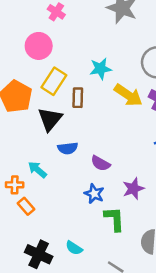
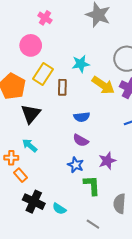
black triangle: (50, 119) -> (31, 114), moved
blue semicircle: (68, 148) -> (82, 117), moved
black cross: (39, 254) -> (34, 202), moved

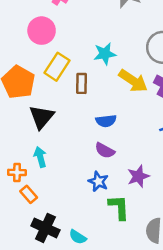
cyan arrow: (30, 145) -> (40, 157), turned 35

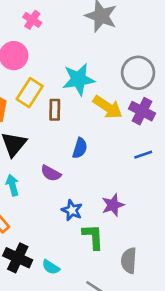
cyan star: (105, 54) -> (79, 79), size x1.4
blue semicircle: (106, 121) -> (80, 148), turned -66
purple semicircle: (105, 151) -> (51, 173), moved

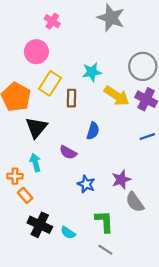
cyan star: (79, 79) -> (92, 72), size x0.7
green L-shape: (93, 237) -> (104, 221), moved
gray semicircle: (129, 260) -> (135, 202), moved, turned -40

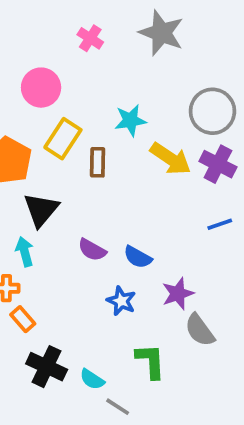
pink cross: (52, 21) -> (90, 38), moved
blue semicircle: (93, 131) -> (138, 257), moved, turned 102
cyan arrow: (35, 163) -> (25, 252), moved
gray line: (105, 250) -> (118, 407), moved

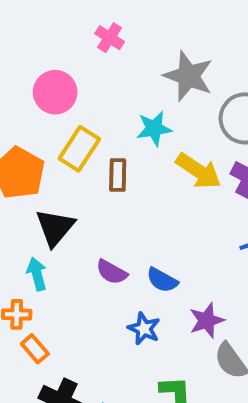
gray star: (161, 33) -> (188, 76), moved

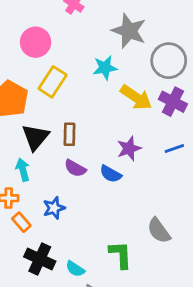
brown rectangle: (118, 175) -> (70, 134), moved
purple star: (207, 320) -> (129, 148), moved
blue star: (144, 329) -> (54, 208), moved, turned 30

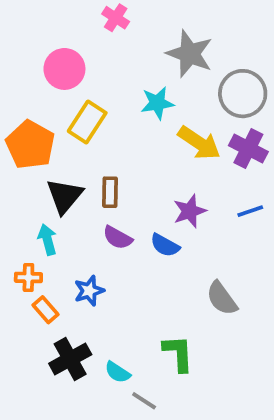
gray semicircle: (159, 231) -> (222, 298), moved
black cross: (40, 259) -> (70, 359), turned 36

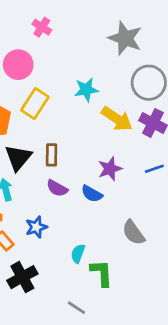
pink cross: (116, 18) -> (42, 27), moved
gray star: (190, 54) -> (125, 38), moved
cyan semicircle: (118, 372) -> (78, 253), moved, turned 78

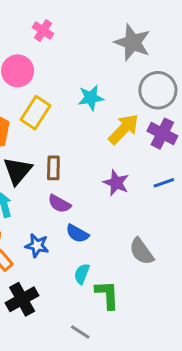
yellow arrow: (117, 119) -> (124, 129), turned -80
purple star: (110, 169) -> (116, 183), turned -30
blue semicircle: (92, 194) -> (77, 234), moved
blue star: (36, 227) -> (37, 245), turned 30

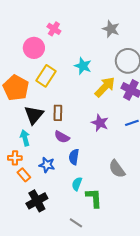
pink cross: (43, 31) -> (54, 29), moved
gray star: (133, 42) -> (111, 29), size x0.7
cyan star: (91, 98) -> (83, 66), turned 30
blue semicircle: (77, 234) -> (74, 157), turned 70

